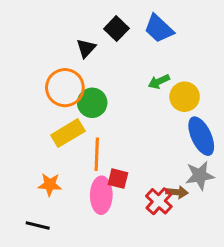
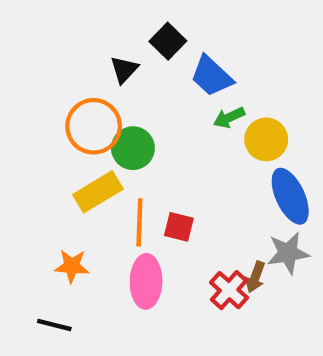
blue trapezoid: (159, 29) -> (212, 76), moved
red square: (118, 179) -> (179, 227), moved
brown arrow: (177, 192) -> (255, 277), turned 105

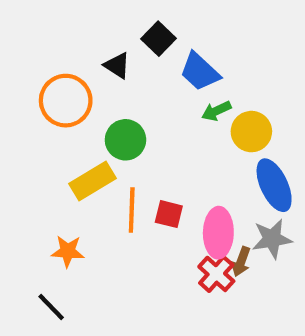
black triangle: (124, 70) -> (117, 65), turned -40
orange circle: (94, 126) -> (66, 101), moved
pink ellipse: (146, 281) -> (218, 233), moved
black line: (54, 325) -> (51, 307), turned 32

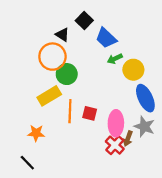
orange circle: (66, 101) -> (52, 57), moved
gray star: (272, 239) -> (144, 127), turned 30

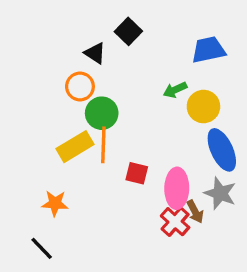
blue trapezoid: (106, 38) -> (208, 50), moved, turned 125
orange circle: (52, 57) -> (80, 86), size x0.7
orange line: (70, 111) -> (103, 145), moved
brown arrow: (128, 139) -> (195, 212), turned -48

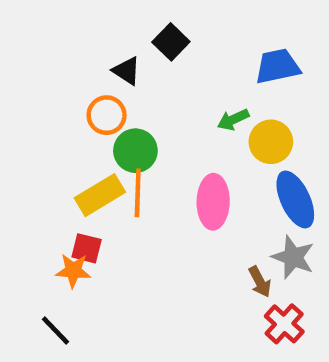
red square: (137, 173) -> (87, 248), moved
pink ellipse: (177, 188) -> (213, 202), moved
red cross: (175, 222) -> (284, 324), moved

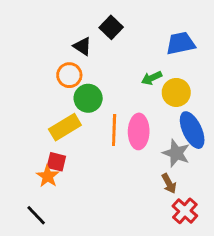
orange line: (138, 193) -> (114, 130), moved
gray star: (293, 257) -> (176, 153), moved
orange star: (73, 271) -> (48, 176), turned 30

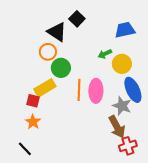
black triangle: (82, 46) -> (57, 32), size x1.5
red square: (56, 162) -> (33, 101), moved
brown arrow: (169, 183) -> (117, 127), size x1.6
red cross: (185, 211) -> (128, 146), turned 30

